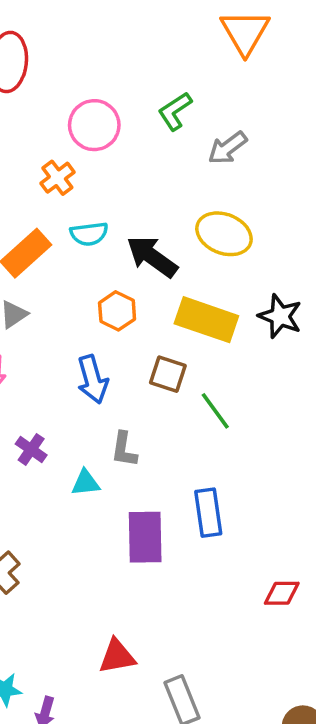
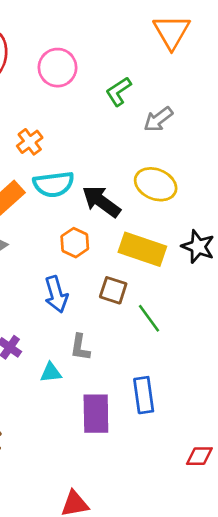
pink circle: (94, 125) -> (57, 68), moved
cyan semicircle: (89, 234) -> (54, 184), size x1.4

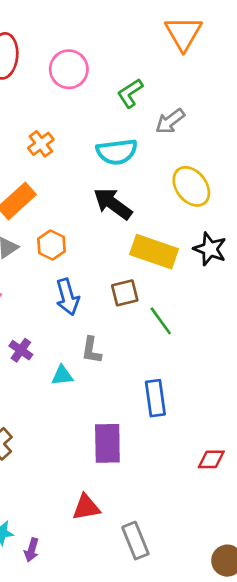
cyan semicircle: (54, 184) -> (117, 152), moved
yellow ellipse: (156, 184) -> (191, 186), moved, turned 30
orange hexagon: (75, 243) -> (52, 245), moved
brown square: (113, 290) -> (125, 293), turned -32
purple rectangle: (96, 414) -> (107, 443), moved

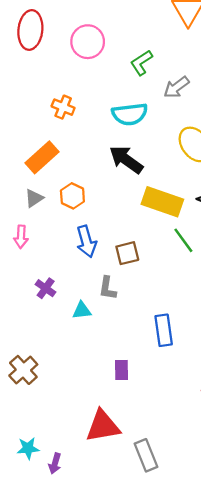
orange cross: (41, 144) -> (63, 107), turned -30
brown square: (125, 293) -> (127, 253), moved
green line: (161, 321) -> (183, 240), moved
purple rectangle: (107, 443) -> (122, 370), size x0.6
red triangle: (86, 507) -> (103, 426), size x1.4

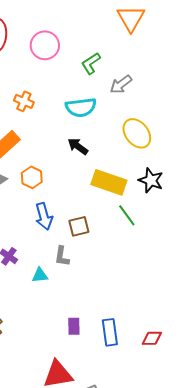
black arrow: (126, 160) -> (78, 146), size x0.7
blue rectangle: (164, 330) -> (110, 332), moved

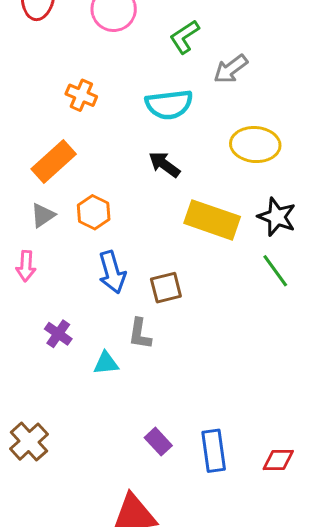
yellow ellipse: (137, 133) -> (255, 145), turned -48
green line: (127, 215) -> (275, 271), moved
purple rectangle: (74, 326) -> (158, 442), turned -42

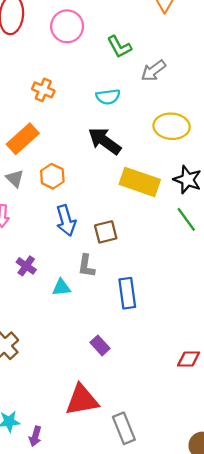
green L-shape: (184, 37) -> (119, 47), turned -85
cyan semicircle: (169, 105) -> (108, 97), size x0.7
black arrow: (164, 165) -> (105, 141), size x1.4
gray triangle: (43, 215) -> (15, 178), turned -42
blue rectangle: (214, 451) -> (127, 293), moved

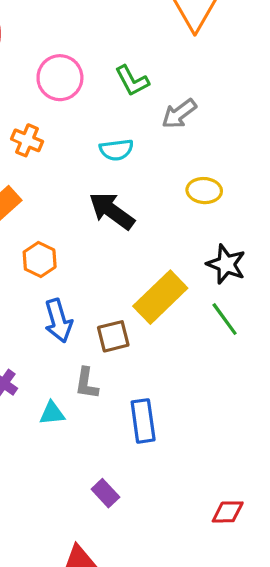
pink circle: (67, 26) -> (60, 78), moved
yellow ellipse: (172, 126) -> (204, 191), size x0.7
yellow rectangle: (140, 182) -> (160, 297), moved, turned -63

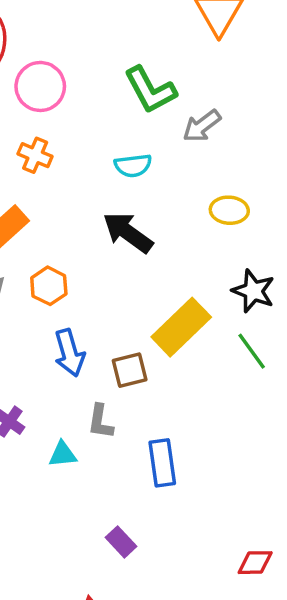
pink circle: (60, 78) -> (40, 86), moved
green L-shape: (132, 81) -> (150, 90), size x1.4

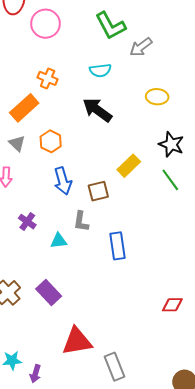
orange cross: (35, 155) -> (48, 78), moved
yellow rectangle: (181, 327) -> (129, 166), size x0.7
purple rectangle: (121, 542) -> (49, 293), moved, size x1.4

